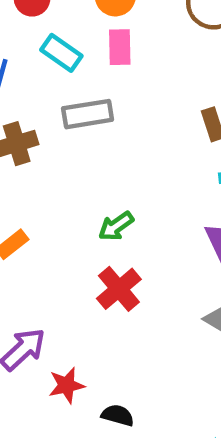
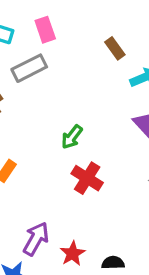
pink rectangle: (120, 47) -> (45, 30), moved

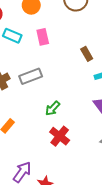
gray rectangle: (29, 68) -> (31, 76), moved

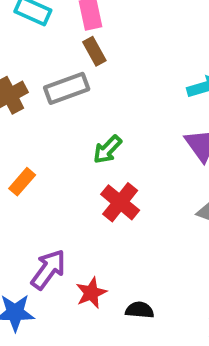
brown rectangle: (87, 54) -> (94, 51), moved

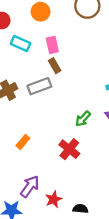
green arrow: (107, 149) -> (83, 119), moved
orange rectangle: (22, 182) -> (23, 142), moved

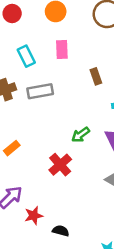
cyan rectangle: (20, 43) -> (26, 56), moved, turned 30
brown rectangle: (55, 66) -> (96, 76), moved

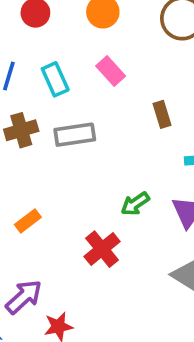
pink rectangle: (62, 49) -> (111, 71), turned -42

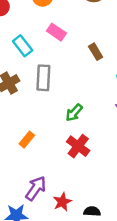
gray rectangle: (75, 135) -> (43, 78), turned -65
green arrow: (135, 204) -> (74, 113), moved

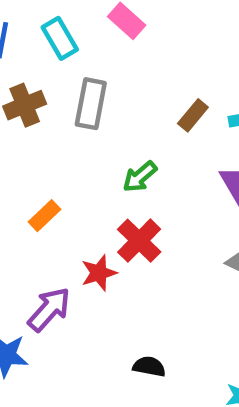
brown rectangle: (96, 52) -> (193, 115), moved, turned 63
red star: (62, 202) -> (99, 273), moved

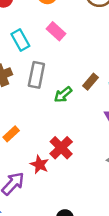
green arrow: (140, 177) -> (63, 95), moved
red star: (99, 273) -> (40, 165), turned -30

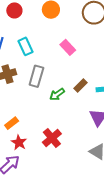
pink rectangle: (56, 31) -> (68, 47), moved
red star: (40, 165) -> (19, 142), moved

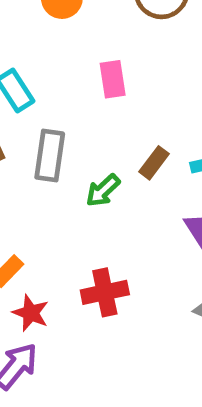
pink rectangle: (68, 47) -> (113, 79), turned 42
red cross: (52, 138) -> (105, 292), turned 36

